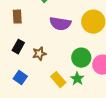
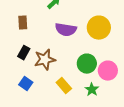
brown star: (39, 54) -> (45, 60), size x1.5
green star: (77, 79) -> (92, 90), moved

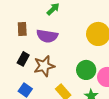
purple semicircle: (66, 30) -> (47, 36), moved

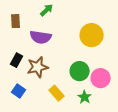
brown rectangle: (22, 29) -> (16, 21), moved

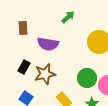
green arrow: (47, 10) -> (68, 17), moved

